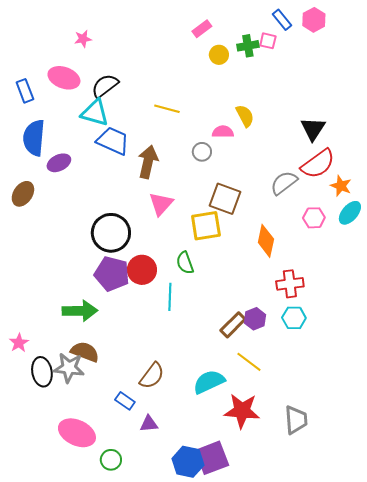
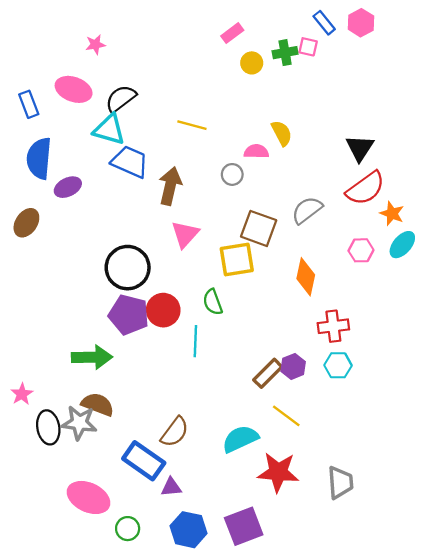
gray semicircle: (284, 183) -> (307, 210), moved
blue rectangle: (125, 401) -> (144, 461), size x1.8
blue hexagon: (188, 462) -> (189, 530), moved

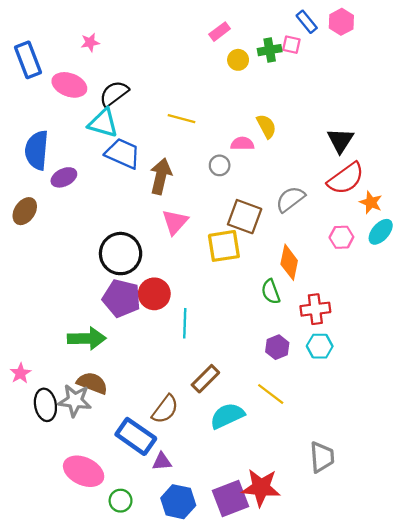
blue rectangle: (29, 104) -> (28, 60), moved, size x1.4
green semicircle: (213, 302) -> (271, 292), moved
brown rectangle: (268, 373) -> (205, 379), moved
red star: (278, 472) -> (261, 488), moved

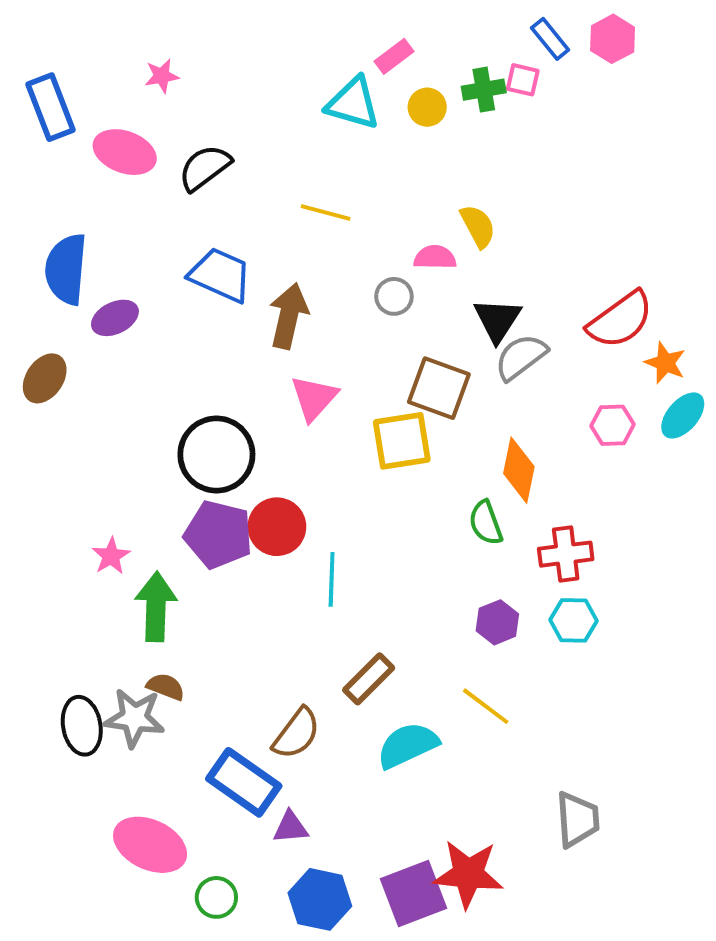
cyan triangle: (103, 123) -> (353, 103), moved
black triangle: (340, 140) -> (497, 320), moved
green arrow: (87, 338) -> (156, 607), turned -87
pink star: (20, 373) -> (111, 556), moved
brown semicircle: (92, 383) -> (166, 687), size x0.7

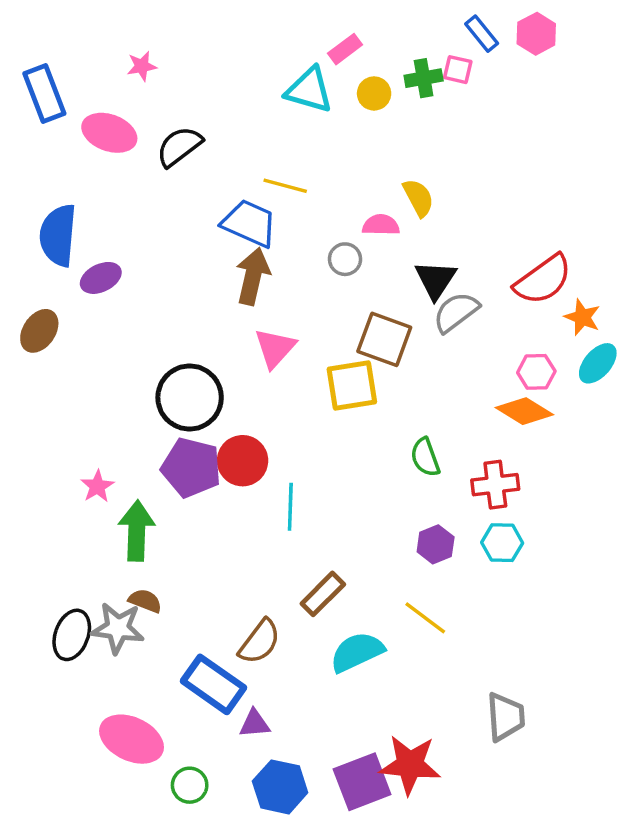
blue trapezoid: (220, 275) -> (249, 223), moved
orange diamond: (519, 470) -> (524, 411), moved, turned -70
black ellipse: (82, 726) -> (72, 635), turned 30

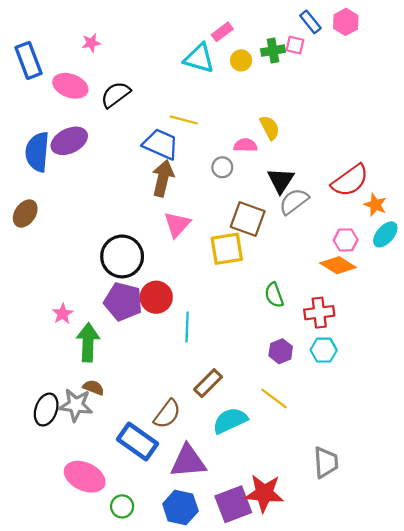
purple ellipse: (101, 278) -> (69, 141), moved, size x1.4
purple triangle: (254, 724) -> (188, 461), moved, size x1.8

